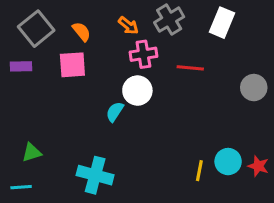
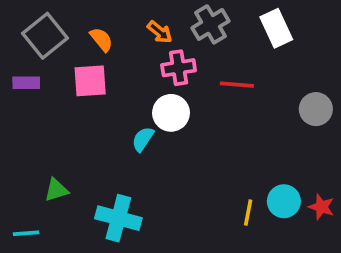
white rectangle: (222, 23) -> (276, 28), turned -48
green triangle: (32, 152) -> (56, 190), moved

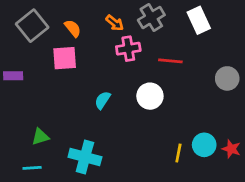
purple rectangle: (26, 83) -> (13, 76), moved
white circle: (171, 113) -> (150, 96), moved
cyan line: (26, 233) -> (32, 168), moved

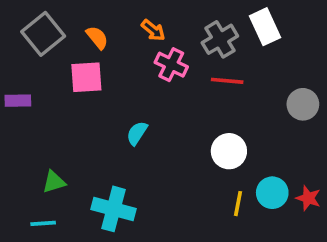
gray cross: (151, 17) -> (220, 39), moved
pink cross: (128, 49) -> (171, 65), turned 35
white circle: (150, 96) -> (229, 151), moved

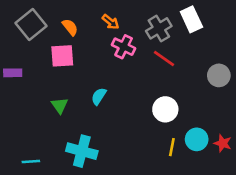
red line: (227, 81) -> (164, 58), turned 30
green triangle: (54, 182) -> (60, 105), moved, turned -48

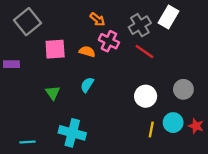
white rectangle: (191, 19) -> (169, 17), turned 55
orange semicircle: (70, 27) -> (87, 51), moved, turned -35
gray circle: (219, 75) -> (183, 89), moved

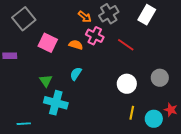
gray cross: (140, 25) -> (109, 14), moved
pink square: (55, 49) -> (48, 43), turned 30
cyan circle: (173, 123) -> (154, 119), moved
cyan cross: (72, 133) -> (56, 103), moved

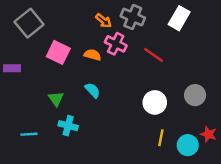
gray cross: (109, 14) -> (133, 17), turned -36
cyan semicircle: (76, 74) -> (93, 90), turned 104
cyan cross: (56, 103) -> (68, 126), size x0.7
cyan line: (24, 124) -> (29, 134), moved

